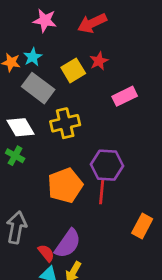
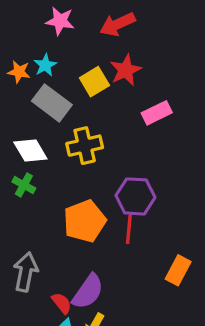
red star: (99, 61) -> (126, 70), size x1.4

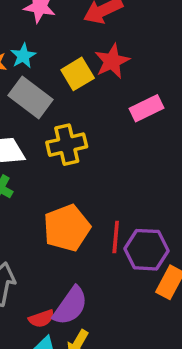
purple hexagon: (135, 196) -> (146, 250), moved
red semicircle: (62, 303) -> (41, 319), turned 110

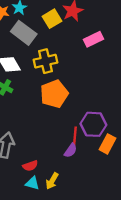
orange pentagon: (67, 228) -> (54, 94), moved
red line: (116, 237) -> (75, 136), moved
purple semicircle: (70, 306) -> (71, 150), moved, size x0.6

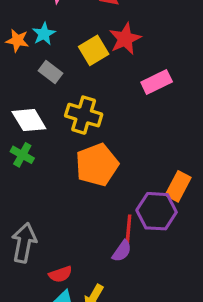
gray rectangle: (24, 33) -> (50, 72), size x0.6
yellow cross: (45, 61) -> (84, 115), turned 30
orange rectangle: (108, 144) -> (178, 186), moved

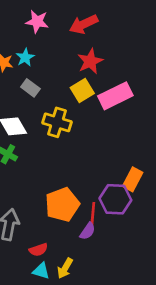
yellow square: (94, 50) -> (82, 91), moved
pink rectangle: (157, 82) -> (115, 96), size x1.4
orange pentagon: (97, 165) -> (62, 205), moved

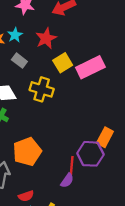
red star: (90, 61) -> (46, 38), moved
orange pentagon: (62, 205) -> (27, 152), moved

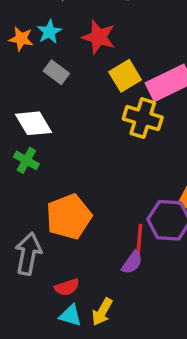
red star: (46, 38) -> (99, 37), turned -30
yellow cross: (42, 89) -> (143, 118), moved

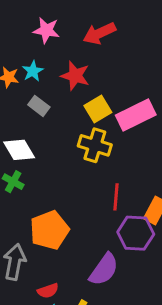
yellow cross: (143, 118) -> (95, 145), moved
red line: (139, 240) -> (116, 197), moved
purple semicircle: (132, 263) -> (104, 269), size x1.6

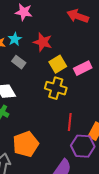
red arrow: (99, 33) -> (78, 16), moved, turned 45
pink rectangle: (136, 115) -> (83, 68), size x0.7

